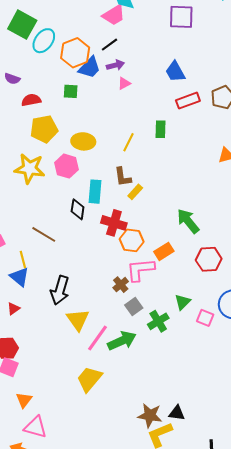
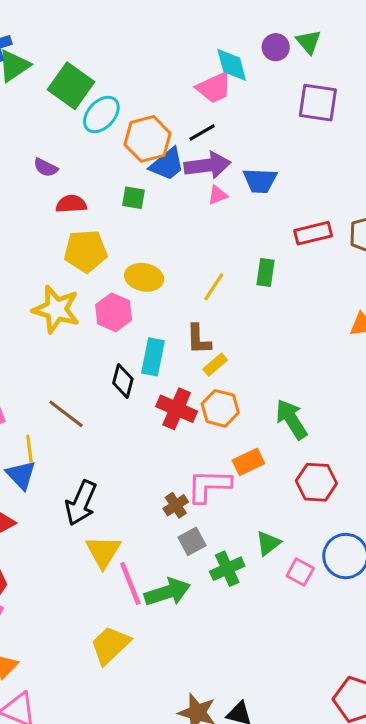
purple arrow: (115, 65) -> (207, 165), size x1.6
blue trapezoid: (175, 72) -> (260, 181), moved, turned -65
orange hexagon: (132, 240) -> (220, 408), moved
pink line: (98, 338) -> (130, 583), turned -64

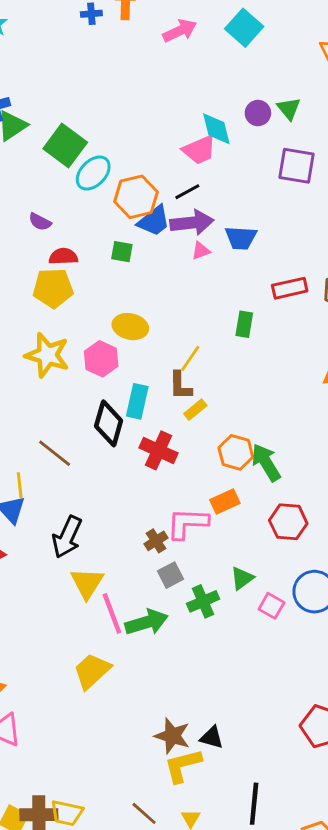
yellow pentagon: (86, 251) -> (53, 288), moved
yellow line: (214, 287) -> (190, 358), moved
black diamond: (123, 381) -> (109, 423), size x1.4
orange hexagon: (220, 408) -> (236, 452), moved

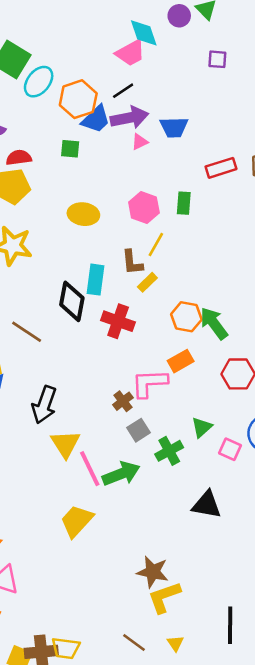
purple square: (297, 166) -> (217, 59), size x0.6
yellow line: (190, 358) -> (156, 244), moved
pink hexagon: (101, 359) -> (144, 207), moved
black triangle: (212, 738) -> (207, 505), moved, size x1.4

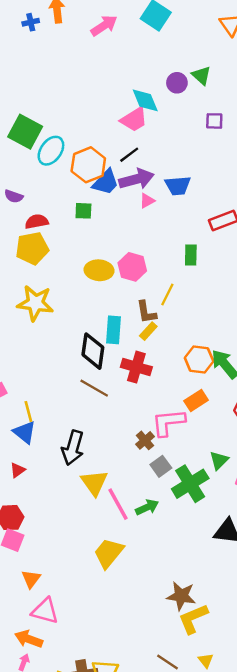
pink hexagon: (144, 207) -> (132, 267), moved
yellow rectangle: (147, 282) -> (148, 331), moved
brown line: (27, 332) -> (94, 388), moved
green cross: (169, 451) -> (190, 484), size x1.4
green arrow: (121, 474) -> (147, 507), size x0.7

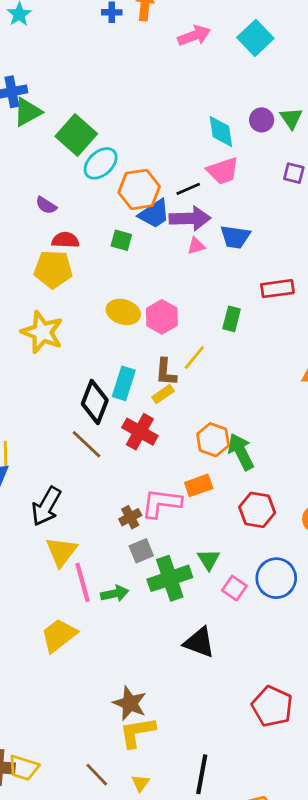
pink trapezoid: (134, 119) -> (223, 171), moved
green triangle: (219, 460) -> (209, 560), turned -30

